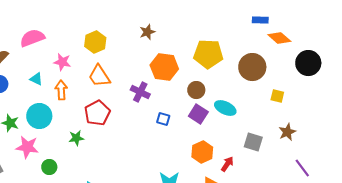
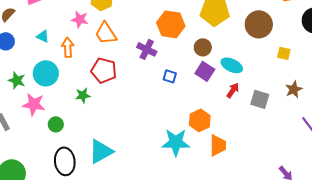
pink star: (62, 62) -> (80, 19), moved
red pentagon: (97, 113) -> (104, 70), turned -30
orange hexagon: (202, 152) -> (200, 120), moved
red arrow: (227, 164) -> (233, 90), moved

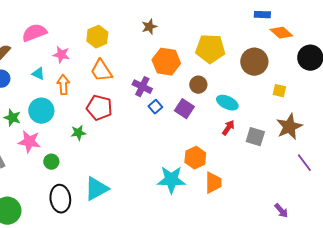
pink star: (80, 19) -> (61, 55), moved
purple square: (205, 71) -> (184, 109), moved
blue square: (170, 76) -> (155, 107), moved, turned 32
brown star: (294, 89) -> (289, 127), size x1.5

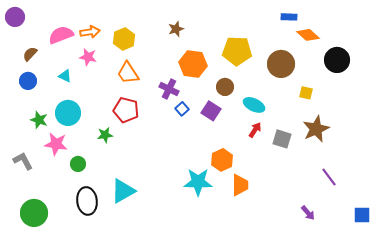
orange arrow: (63, 85) -> (90, 32), moved, turned 84
purple line: (304, 163) -> (329, 177), moved

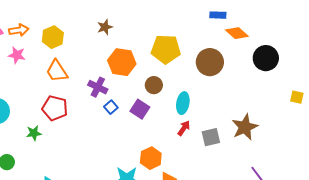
yellow square: (306, 93) -> (297, 97), moved
cyan ellipse: (254, 105) -> (183, 103), turned 75
gray square: (282, 139) -> (211, 137), turned -30

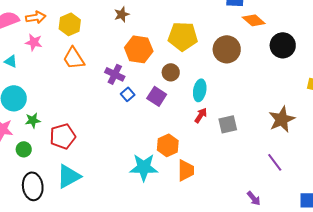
red pentagon: (55, 108) -> (63, 136), moved, turned -30
brown star: (245, 127) -> (282, 119), moved
green star: (34, 133) -> (33, 120), moved

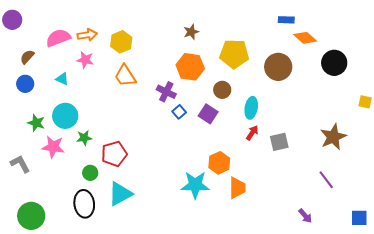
brown star: (122, 14) -> (191, 32), moved
green circle: (24, 149) -> (90, 173), moved

